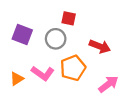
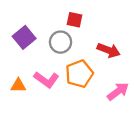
purple square: (22, 34) -> (24, 37), turned 30
orange triangle: (17, 79) -> (18, 85), turned 32

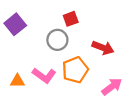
red square: (75, 20) -> (71, 19), turned -32
purple square: (24, 37) -> (15, 24), moved

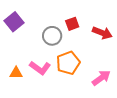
red square: (71, 19) -> (72, 24), moved
red arrow: (103, 48) -> (102, 33), moved

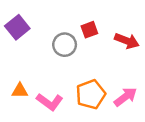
orange pentagon: (68, 63) -> (91, 94), moved
pink L-shape: (40, 68) -> (50, 102), moved

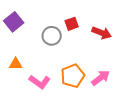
orange triangle: (20, 91) -> (16, 64), moved

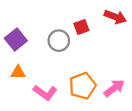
purple square: (14, 22) -> (16, 39), moved
red arrow: (102, 33) -> (115, 17), moved

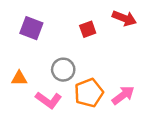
purple square: (16, 39) -> (31, 28), moved, turned -30
gray circle: (59, 41) -> (63, 70), moved

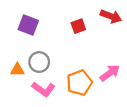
gray circle: (63, 70) -> (39, 62), moved
pink arrow: (123, 95) -> (110, 73), moved

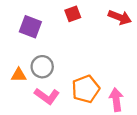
red square: (78, 26) -> (73, 14), moved
pink arrow: (110, 73) -> (116, 100), moved, turned -60

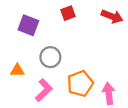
gray circle: (42, 67) -> (50, 57), moved
pink L-shape: (47, 96) -> (44, 90), turned -80

